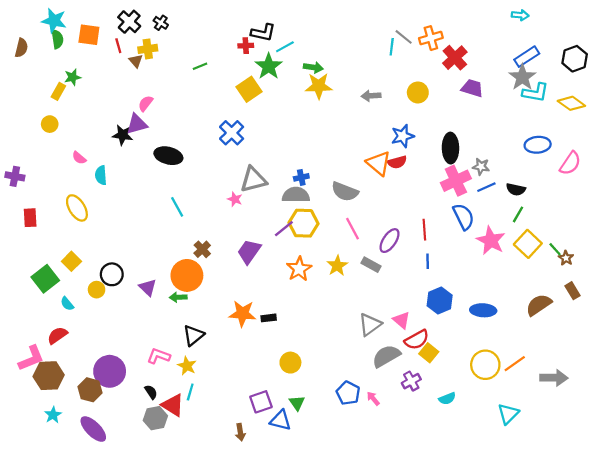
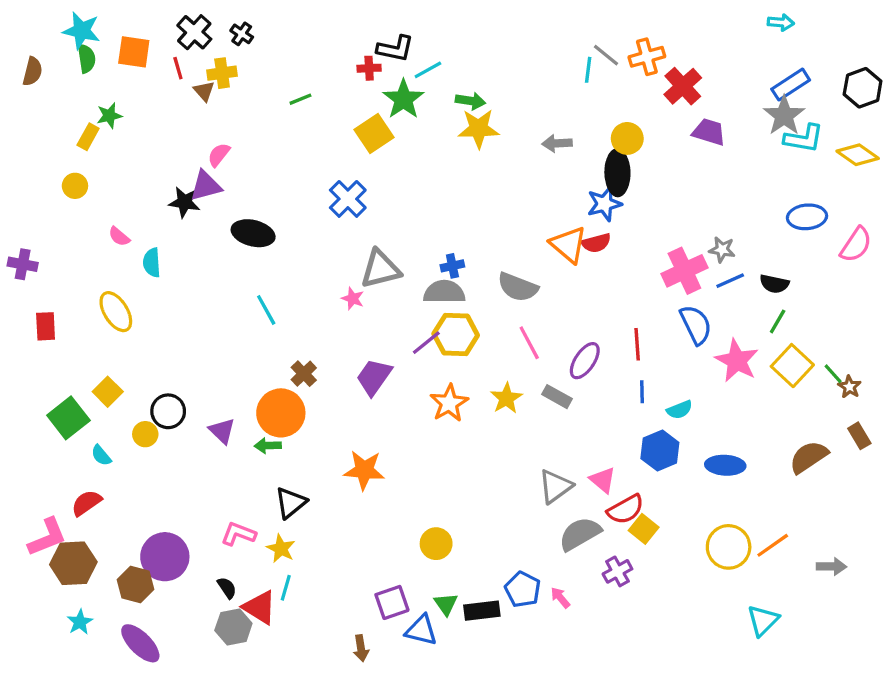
black ellipse: (450, 148) -> (617, 173), moved
black rectangle: (269, 318) -> (482, 611), moved, size x1.5
gray arrow: (554, 378) -> (831, 567), size x0.7
cyan semicircle: (447, 399) -> (680, 410), moved

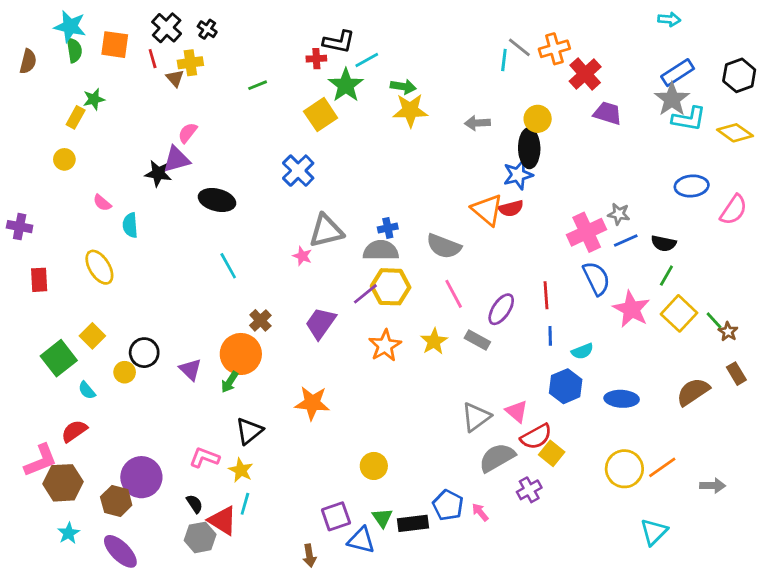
green arrow: (268, 446) -> (230, 382), turned -55

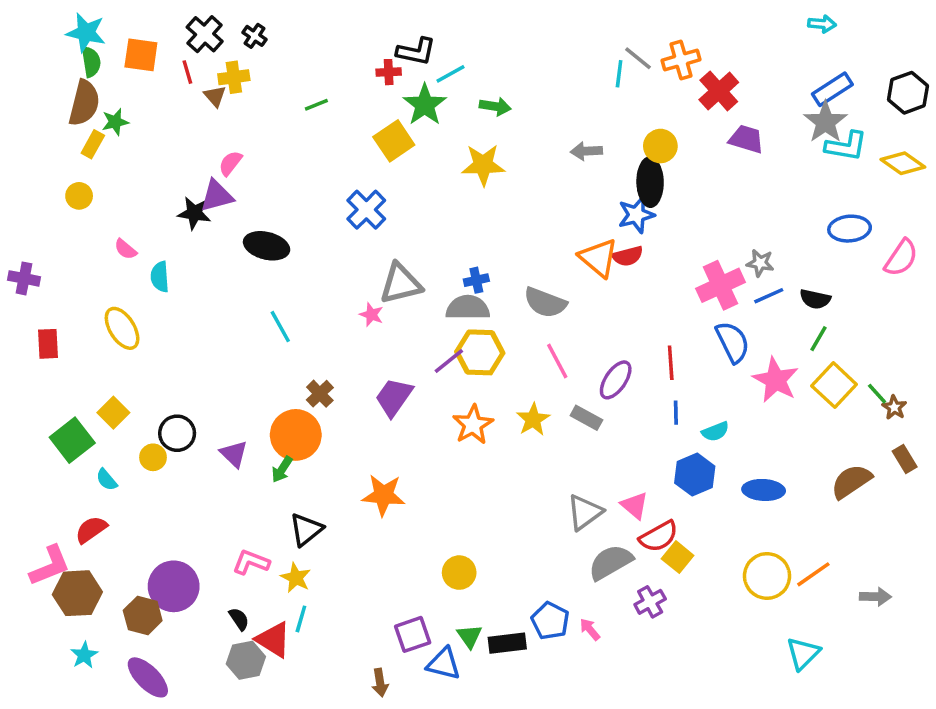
brown semicircle: (28, 61) -> (84, 103), moved, size x1.5
yellow star: (410, 110) -> (483, 165), moved

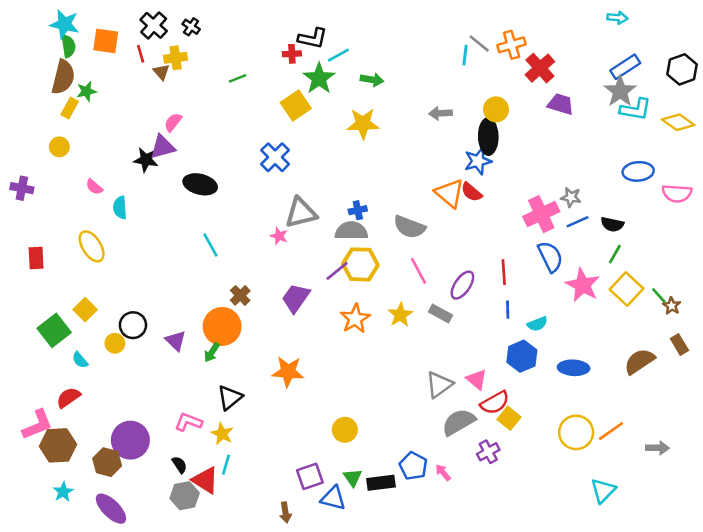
red semicircle: (628, 256) -> (471, 192), turned 55
pink semicircle: (901, 258) -> (677, 193), turned 60
purple cross: (24, 278) -> (22, 188), moved

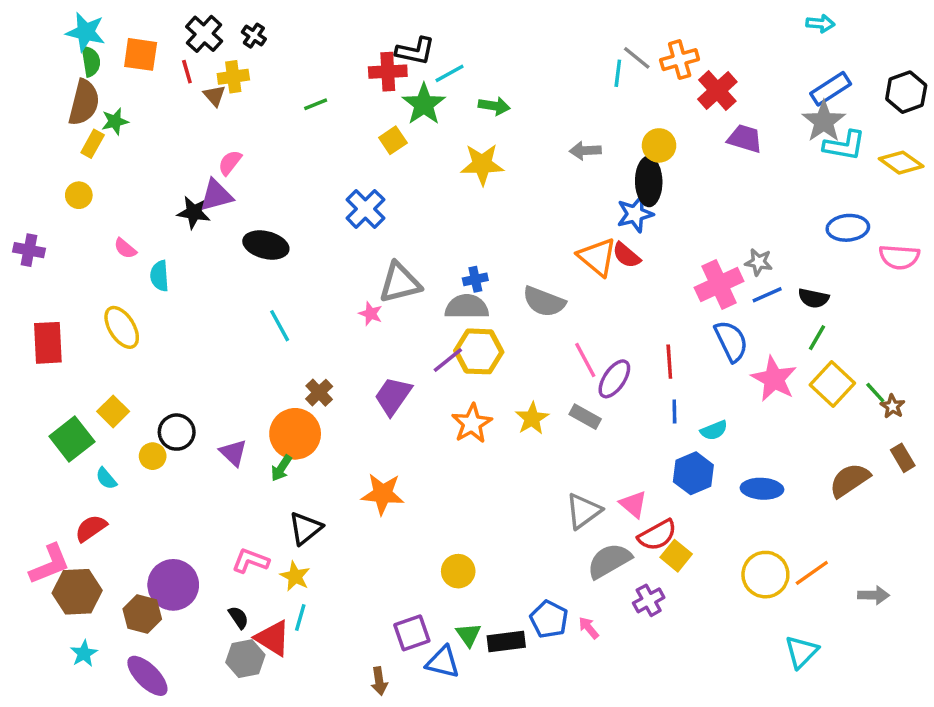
red cross: (292, 54) -> (388, 72), size x1.5
yellow square: (296, 106) -> (393, 140), size x0.7
red rectangle: (36, 258) -> (48, 343), size x1.4
pink line: (418, 271) -> (585, 360), moved

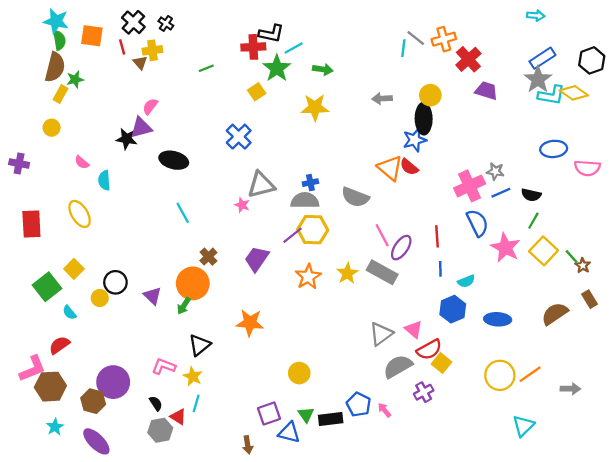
yellow diamond: (901, 163) -> (574, 93), moved
gray rectangle: (585, 417) -> (382, 272), size x1.5
red triangle: (273, 638) -> (178, 417), size x0.7

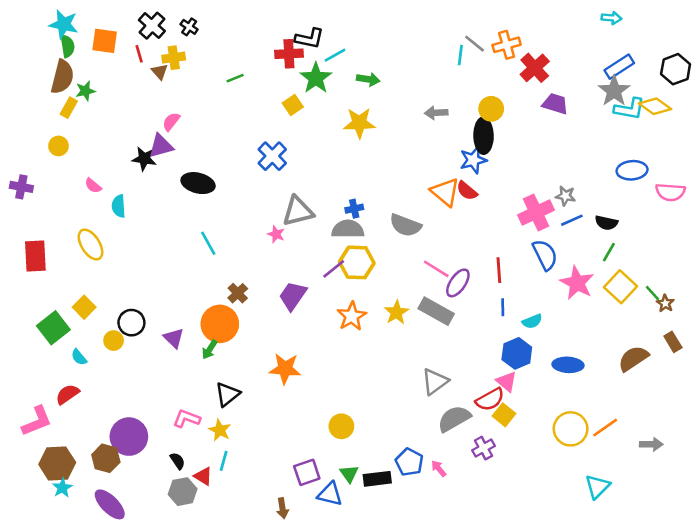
pink line: (382, 235) -> (436, 269), turned -30
pink triangle: (414, 329) -> (507, 381), moved
brown hexagon: (50, 387) -> (57, 463), moved

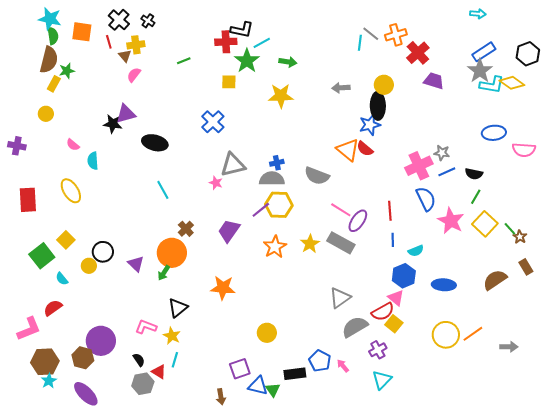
yellow square: (293, 105) -> (229, 82), turned 35
pink semicircle: (171, 122) -> (134, 75), moved
green triangle: (349, 474) -> (273, 390), moved
cyan triangle: (597, 486) -> (382, 380), moved

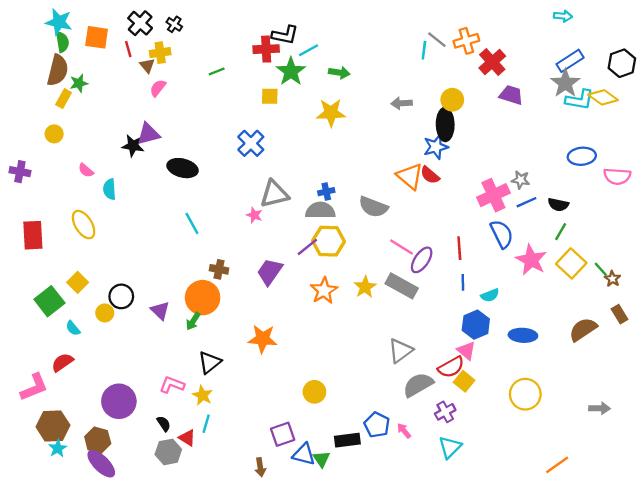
brown cross: (186, 229) -> (219, 269), turned -35
orange line: (473, 334) -> (557, 465), moved
brown hexagon: (83, 358) -> (98, 440), moved

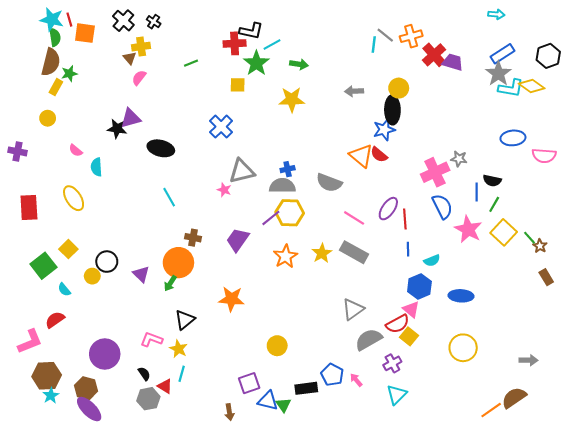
red line: (128, 49) -> (69, 20), moved
purple trapezoid: (511, 95) -> (453, 62), moved
blue line: (526, 202) -> (477, 192), moved, turned -66
purple ellipse: (422, 260) -> (388, 209), moved
brown semicircle: (583, 329) -> (514, 398), moved

